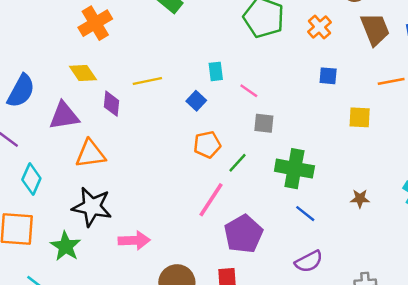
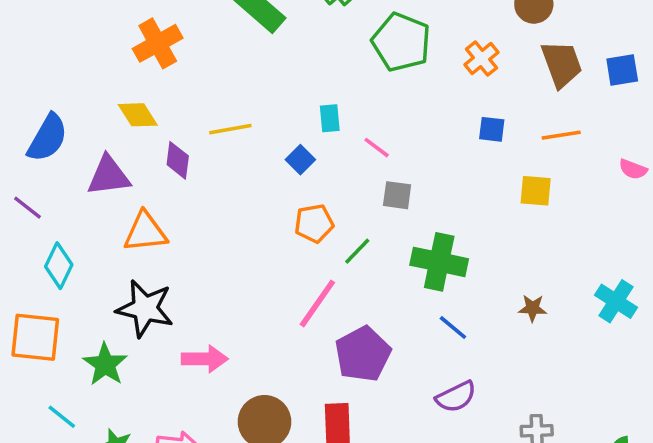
orange line: (391, 81) -> (561, 135), moved

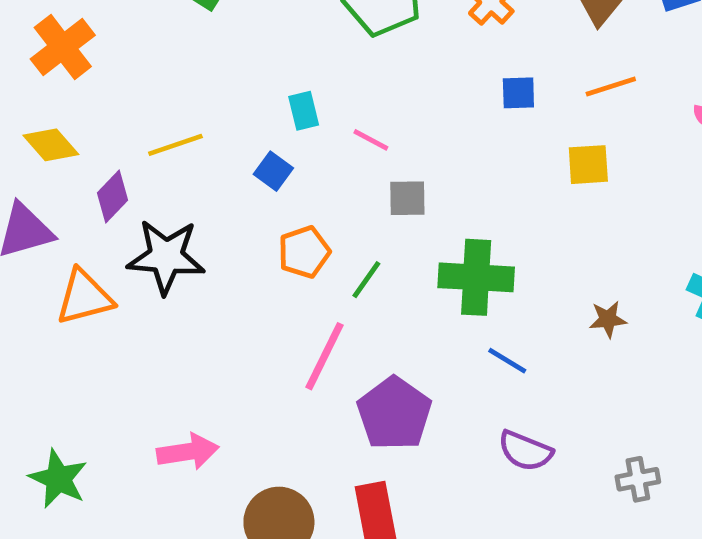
purple diamond: (178, 160) -> (113, 196), turned 45
black star: (145, 308) -> (166, 257), moved
purple semicircle: (456, 397) -> (525, 451), turned 57

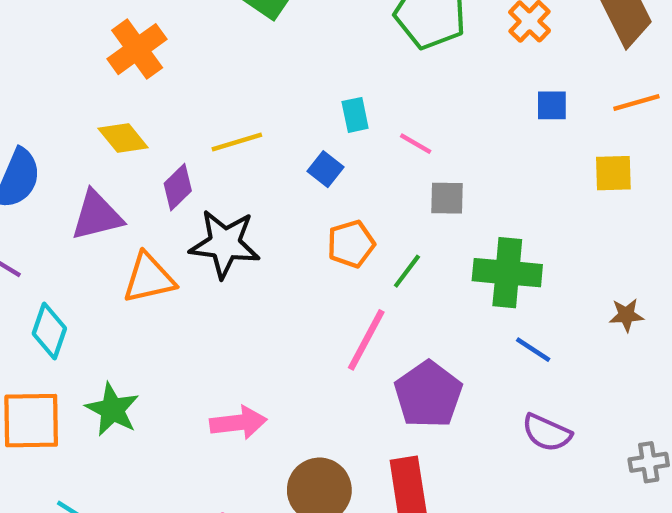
green star: (58, 479) -> (112, 409), moved

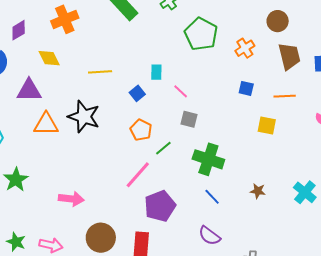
purple diamond: (178, 187) -> (19, 30), moved
orange pentagon: (351, 244) -> (141, 130), turned 30

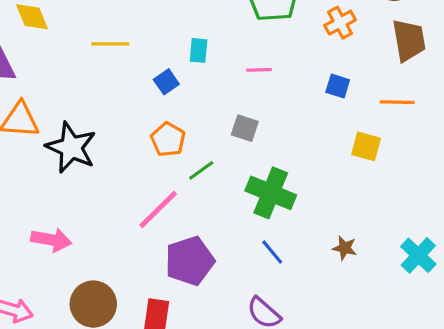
pink line: (181, 91) -> (259, 70), moved, turned -49
black star: (84, 117) -> (71, 147), moved

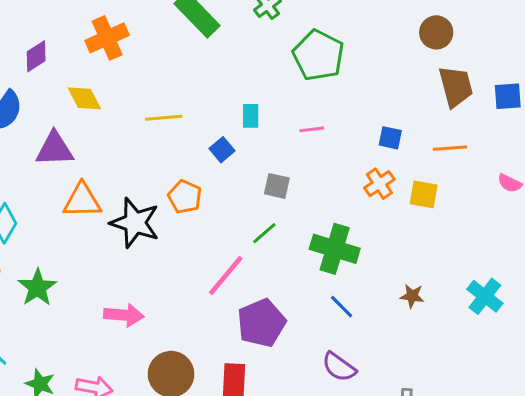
orange cross: (340, 23) -> (379, 184), moved
gray square: (245, 128) -> (277, 186), moved
orange pentagon: (168, 139) -> (185, 197), moved

